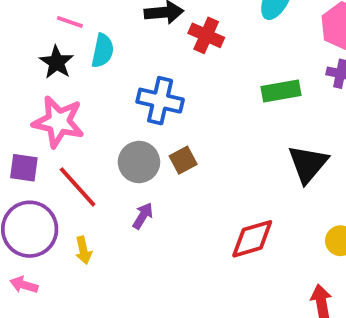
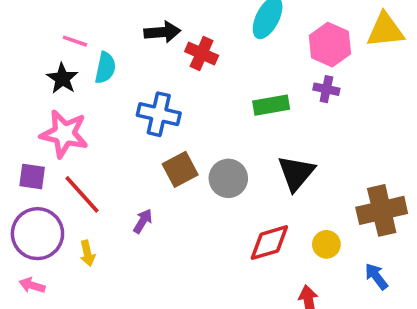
brown square: (183, 160) -> (180, 169), size x1.4
gray circle: (139, 162) -> (228, 178), moved
red diamond: (252, 239) -> (269, 243), moved

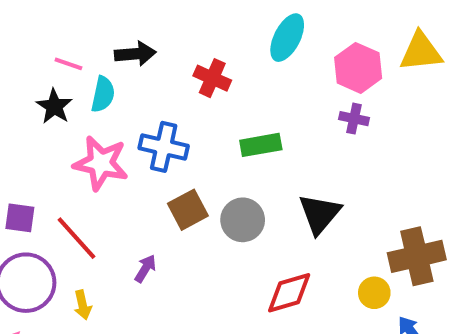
black arrow: (162, 32) -> (135, 54), moved
green rectangle: (271, 105) -> (261, 145), moved
pink star: (64, 134) -> (101, 163), moved
yellow circle: (326, 244) -> (374, 293), moved

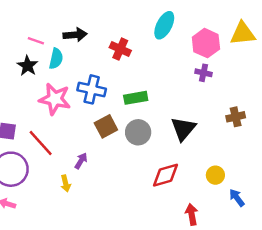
green rectangle: (261, 145) -> (136, 98), moved
brown cross: (417, 256) -> (236, 117), moved, size x0.6
yellow arrow: (83, 305) -> (66, 183), moved

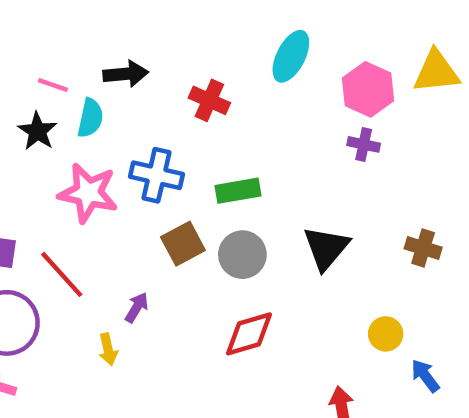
brown cross: (236, 117) -> (423, 248), moved, turned 30
red diamond: (165, 175) -> (249, 334), moved

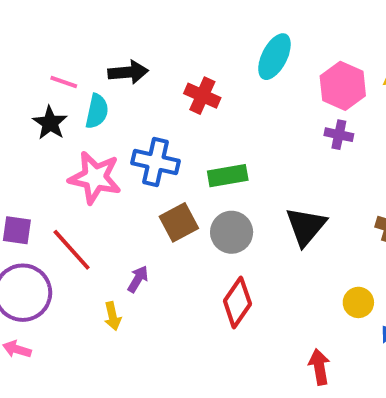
red diamond: (249, 334) -> (237, 302), turned -39

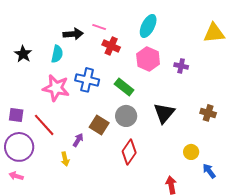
pink line: (64, 82) -> (99, 27), moved
pink hexagon: (343, 86) -> (148, 59), moved
black star: (50, 123) -> (23, 54), moved
green rectangle: (228, 176) -> (124, 87), turned 48
brown square: (179, 222) -> (99, 125), moved, turned -30

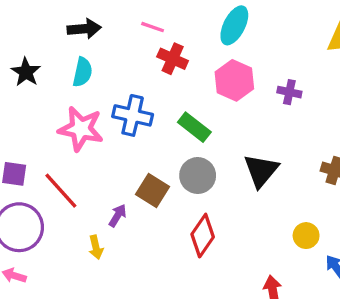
black arrow: (73, 34) -> (84, 29), moved

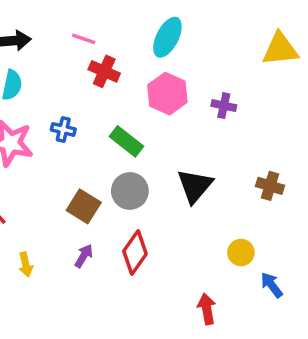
blue cross: (133, 115) -> (63, 129), size x0.6
purple arrow: (118, 216) -> (84, 256), moved

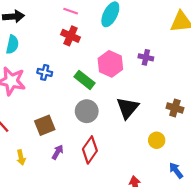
pink line: (84, 39) -> (71, 11), moved
pink hexagon: (167, 94) -> (110, 64), moved
brown square: (84, 206) -> (45, 125), moved, turned 36
yellow circle: (241, 253) -> (157, 140), moved

